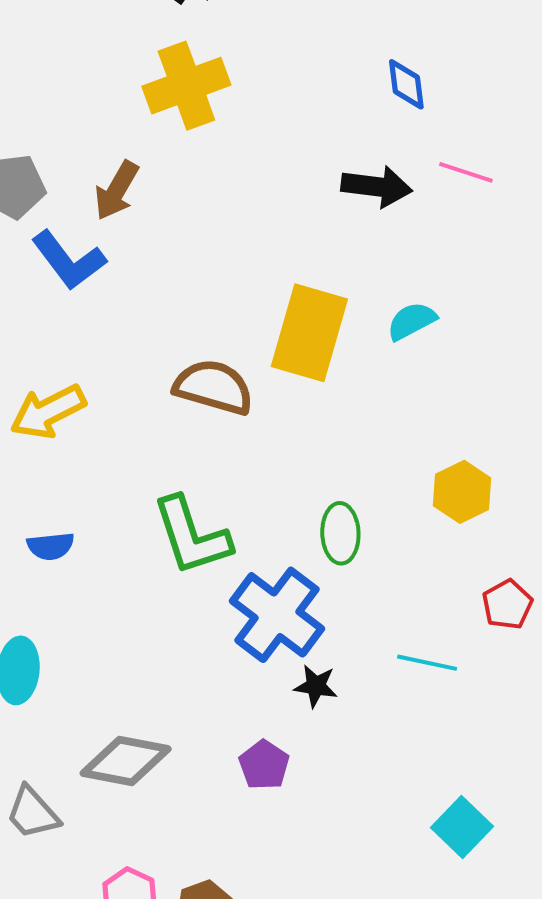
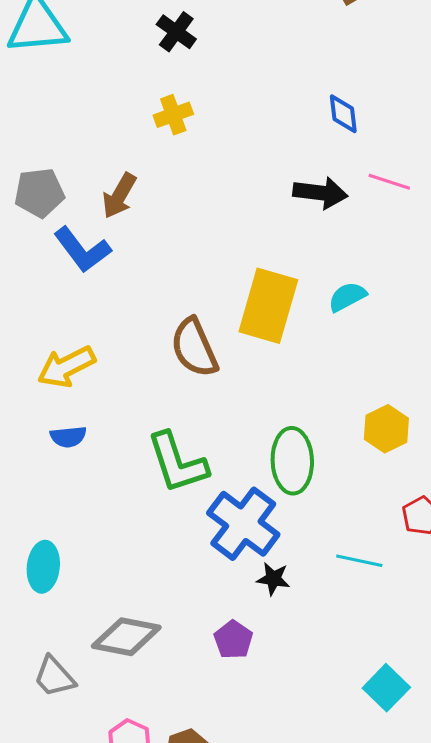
yellow cross: (186, 86) -> (173, 115), size x0.6
brown semicircle: (214, 387) -> (194, 348), turned -130
green ellipse: (340, 533) -> (292, 461), size x1.4
blue semicircle: (51, 546) -> (68, 437), moved

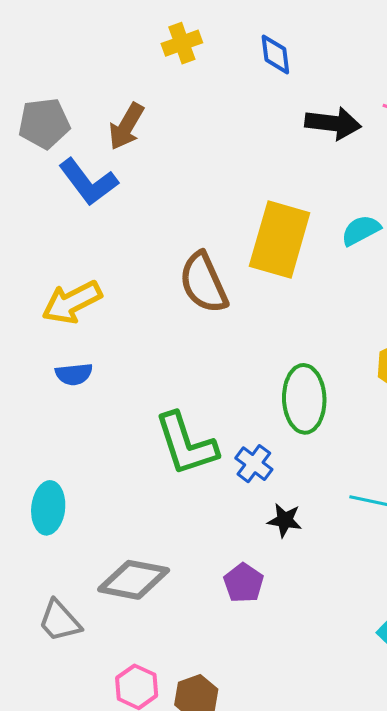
blue diamond: (343, 114) -> (275, 54), moved
green L-shape: (177, 463) -> (186, 444), moved
blue cross: (243, 524) -> (254, 464), size x0.5

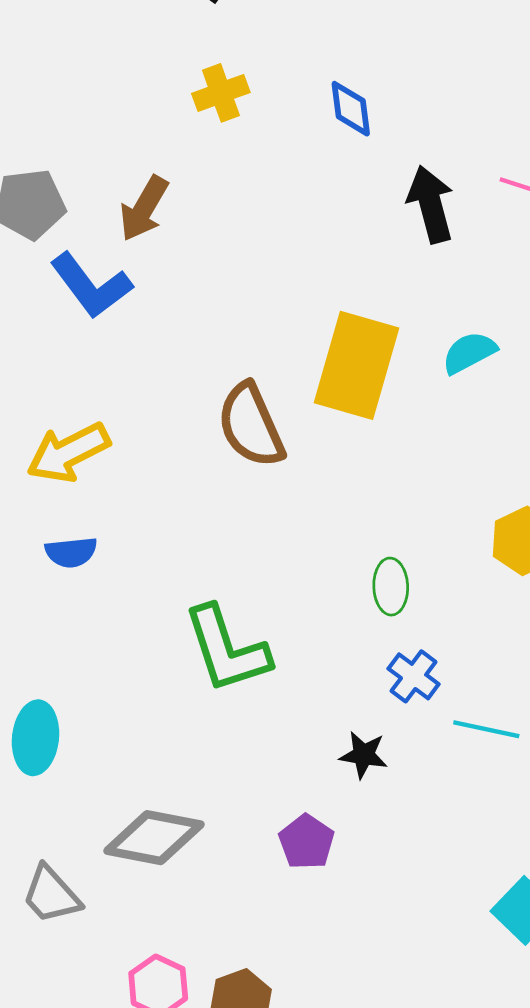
black arrow: (333, 123) -> (431, 204), turned -112
green ellipse: (304, 399) -> (391, 587), size x0.6
blue cross: (254, 464) -> (414, 676), moved

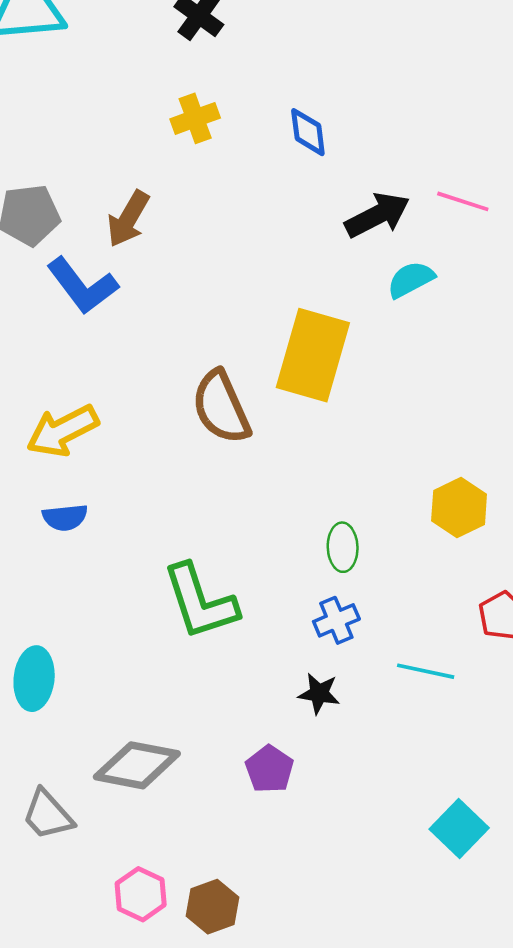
black arrow: (431, 204) -> (377, 215), turned 78
cyan semicircle: (469, 353) -> (411, 280), moved
blue cross: (414, 676) -> (336, 620), moved, turned 30

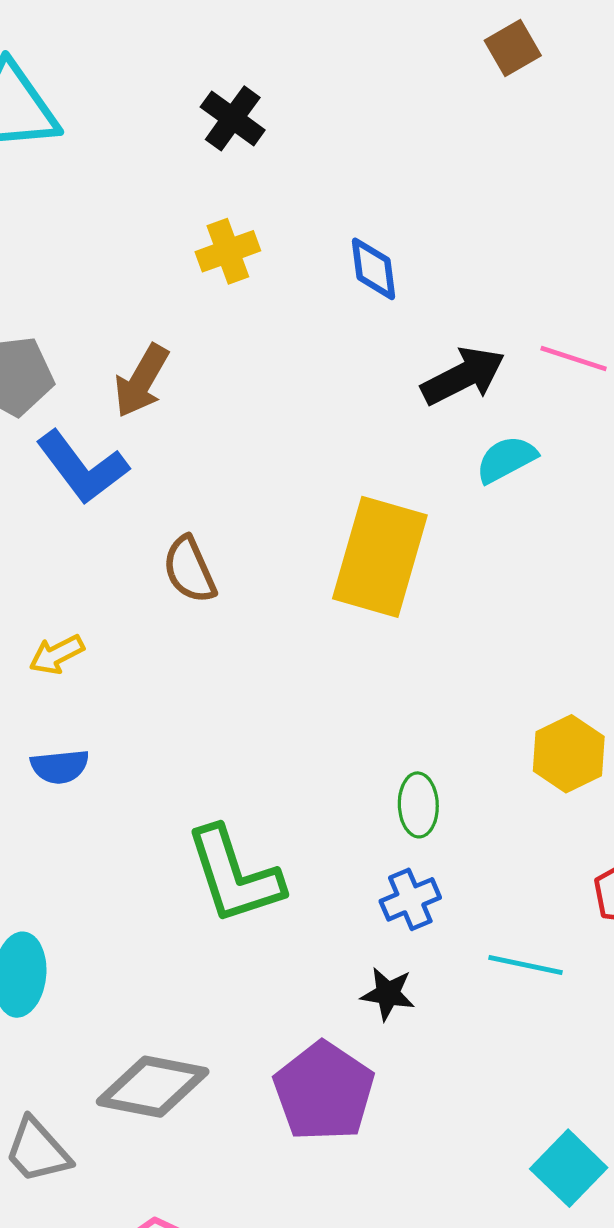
brown semicircle: (221, 407) -> (189, 570), moved, size x0.7
yellow arrow: (63, 431) -> (57, 655), size x0.6
purple pentagon: (269, 769) -> (324, 1091), size x1.6

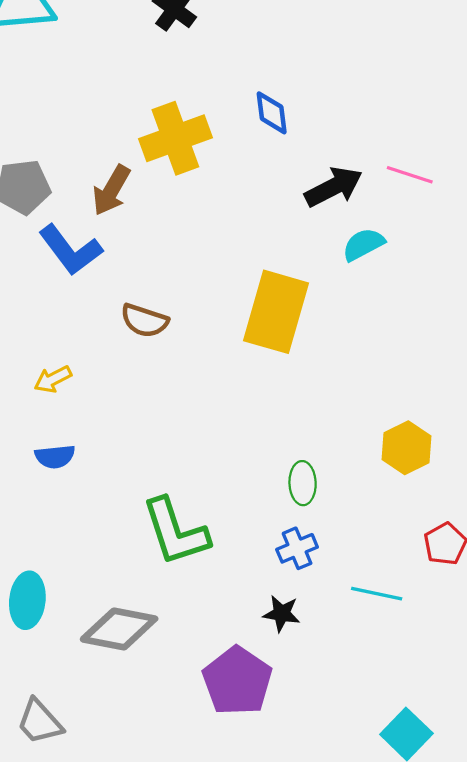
yellow cross: (228, 251) -> (175, 138), moved, size x1.6
brown semicircle: (189, 570) -> (145, 321), turned -48
gray diamond: (153, 1087) -> (119, 629), moved

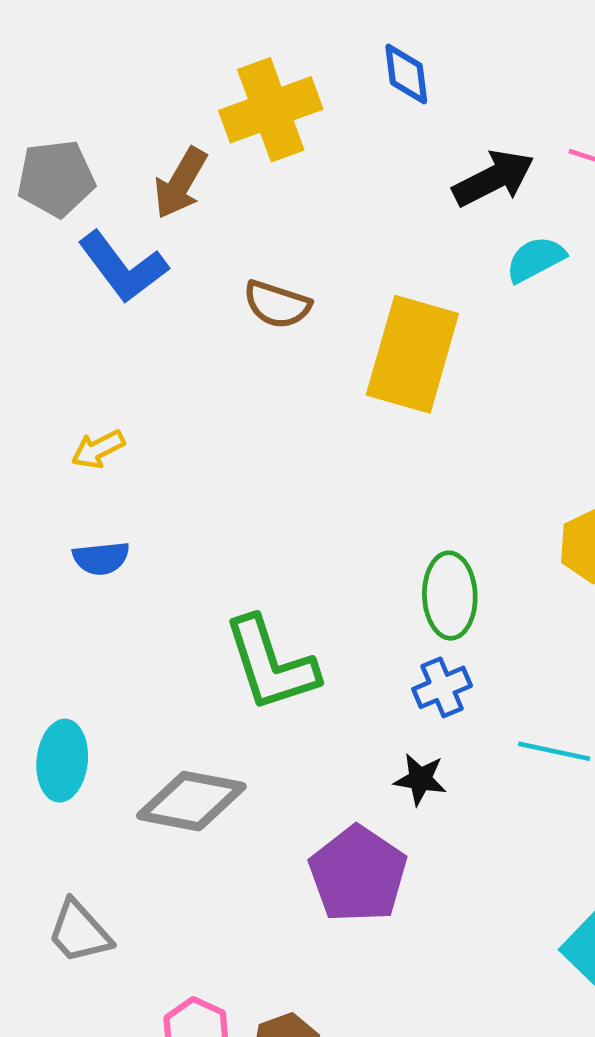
brown semicircle: (145, 321) -> (277, 304), moved
green ellipse: (303, 483) -> (450, 596), size x1.4

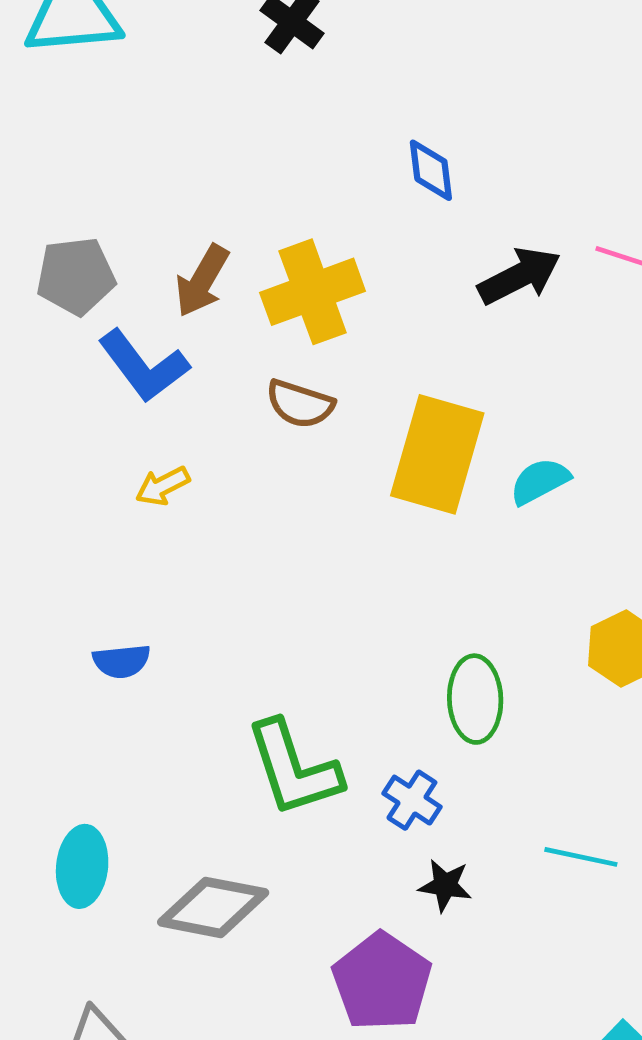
yellow cross: (271, 110) -> (313, 292), moved
cyan semicircle: (535, 259) -> (540, 481), moved
yellow arrow: (98, 449) -> (163, 486), moved
blue cross: (442, 687) -> (412, 800), moved, turned -34

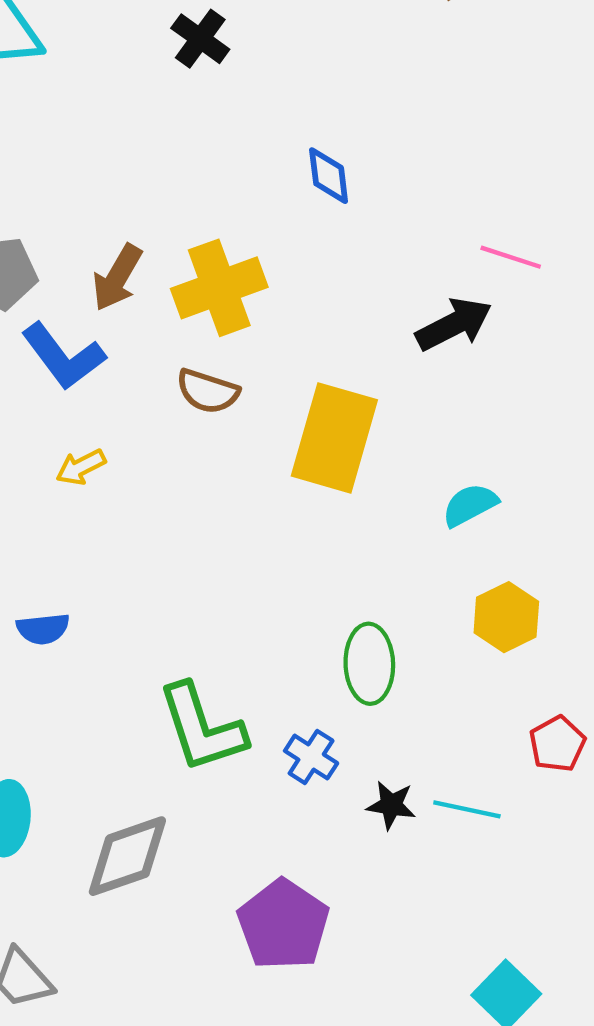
black arrow: (519, 276) -> (454, 324), moved
cyan semicircle: (540, 481) -> (470, 505), moved
black star: (445, 885) -> (391, 805), moved
gray diamond: (213, 907) -> (127, 856), turned -30

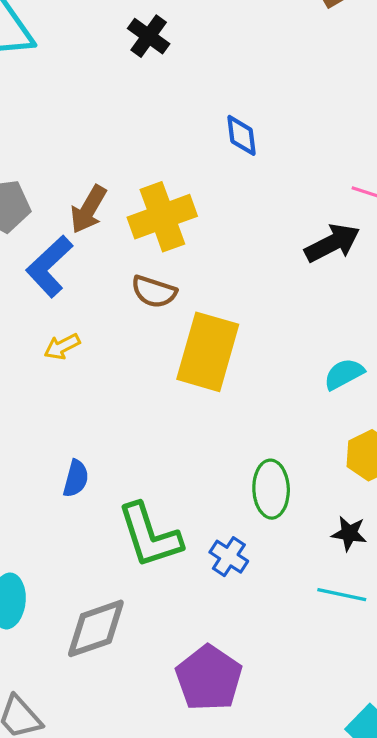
blue L-shape: (63, 356) -> (49, 266), turned 84
yellow rectangle: (334, 438) -> (208, 352), moved
blue semicircle: (43, 629) -> (76, 479), moved, turned -69
black star: (391, 805) -> (349, 533), moved

